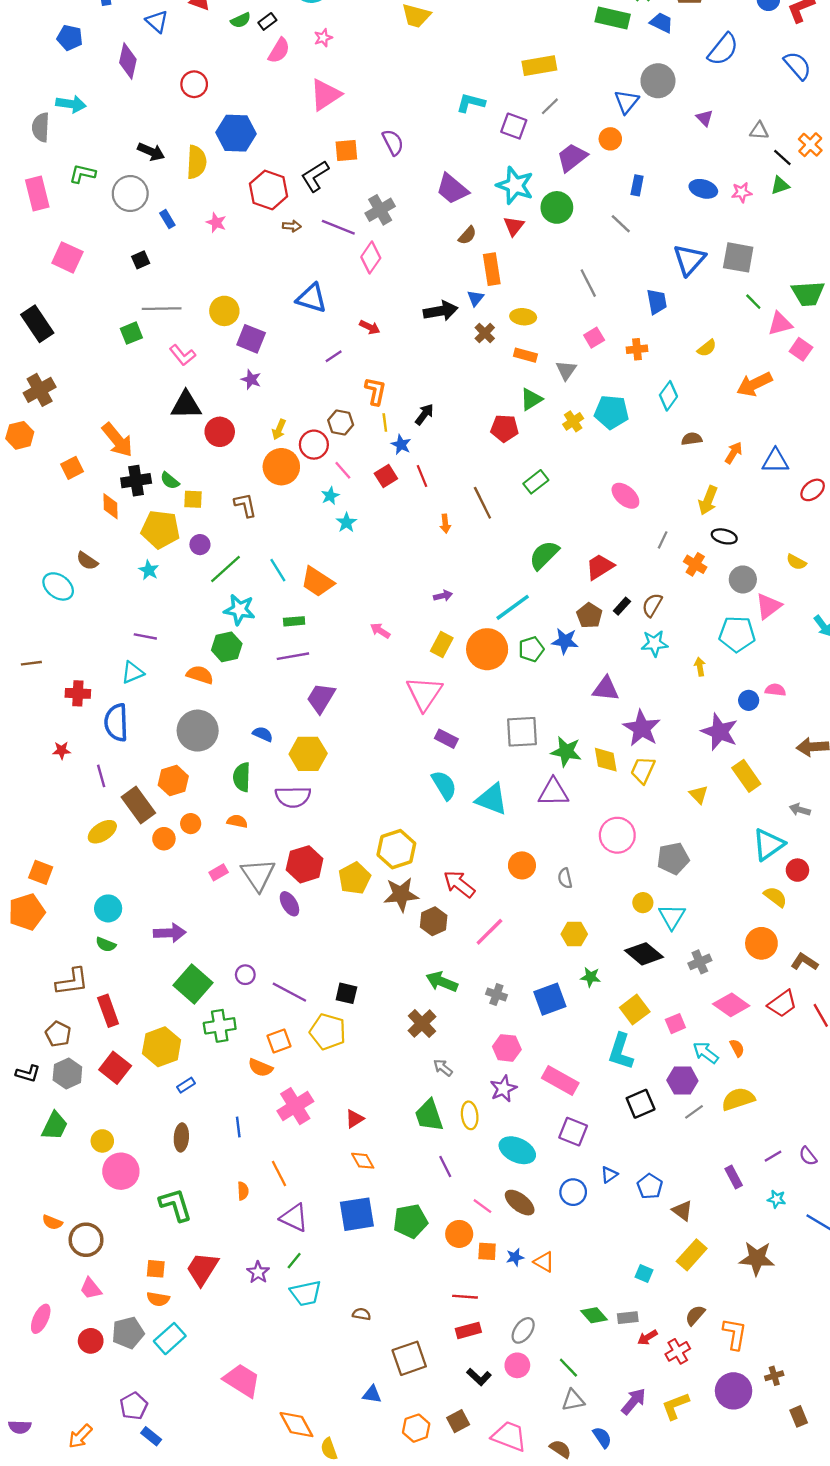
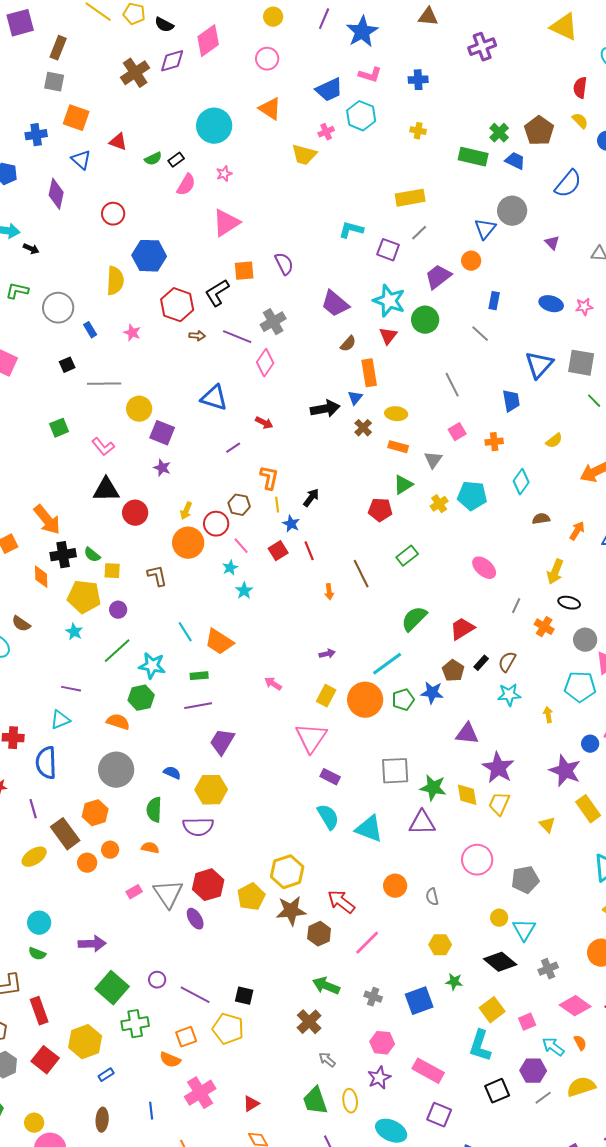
black arrow: (151, 152) -> (31, 249), moved, size x0.7
gray line: (162, 309) -> (104, 384), moved
green line: (226, 569) -> (117, 651), moved

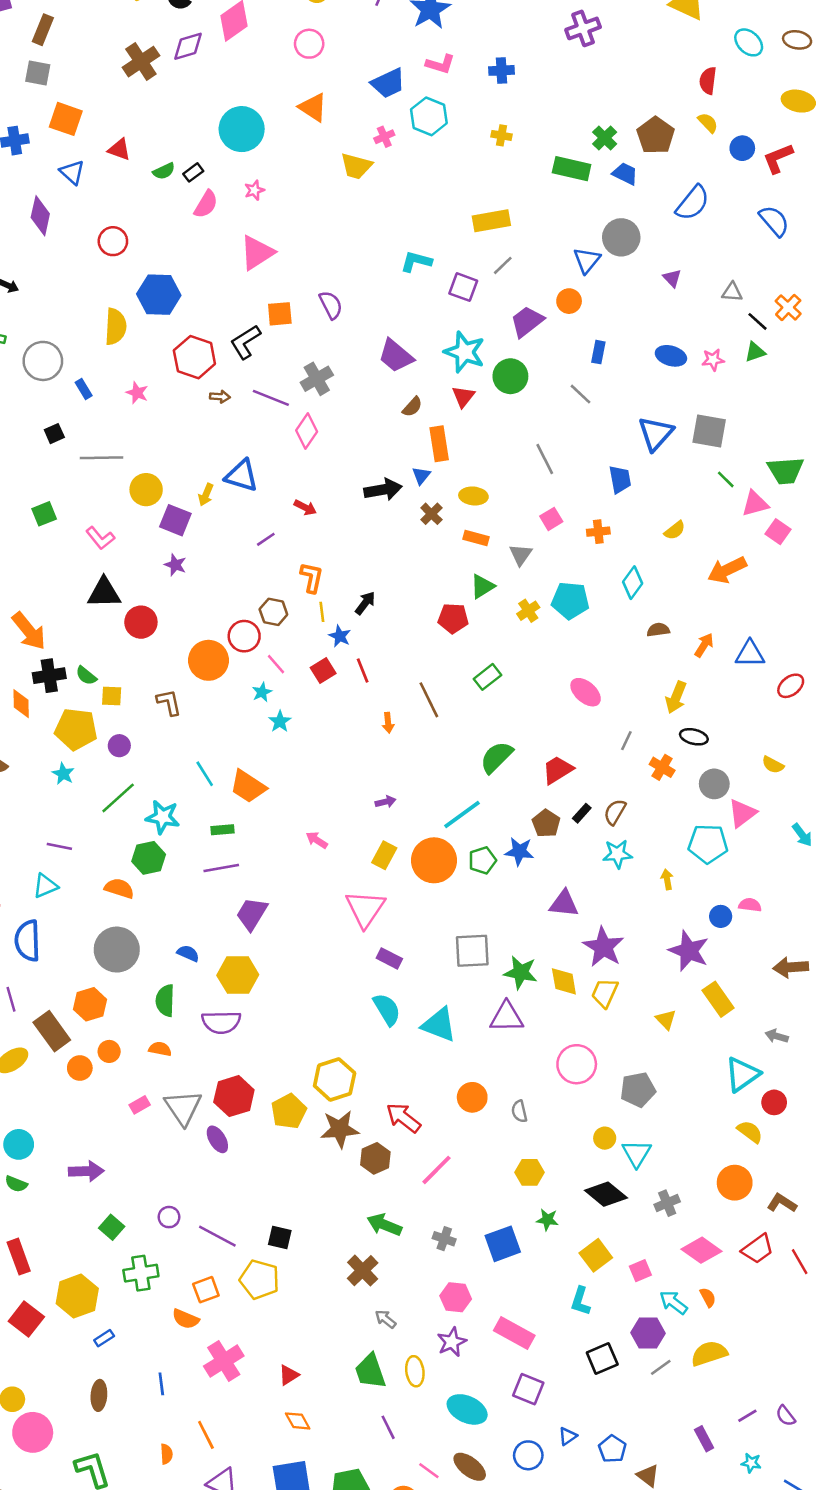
yellow arrow: (186, 511) -> (206, 495), moved
green square: (112, 988) -> (112, 1227), size x0.6
cyan L-shape: (480, 1046) -> (580, 1301), size x0.7

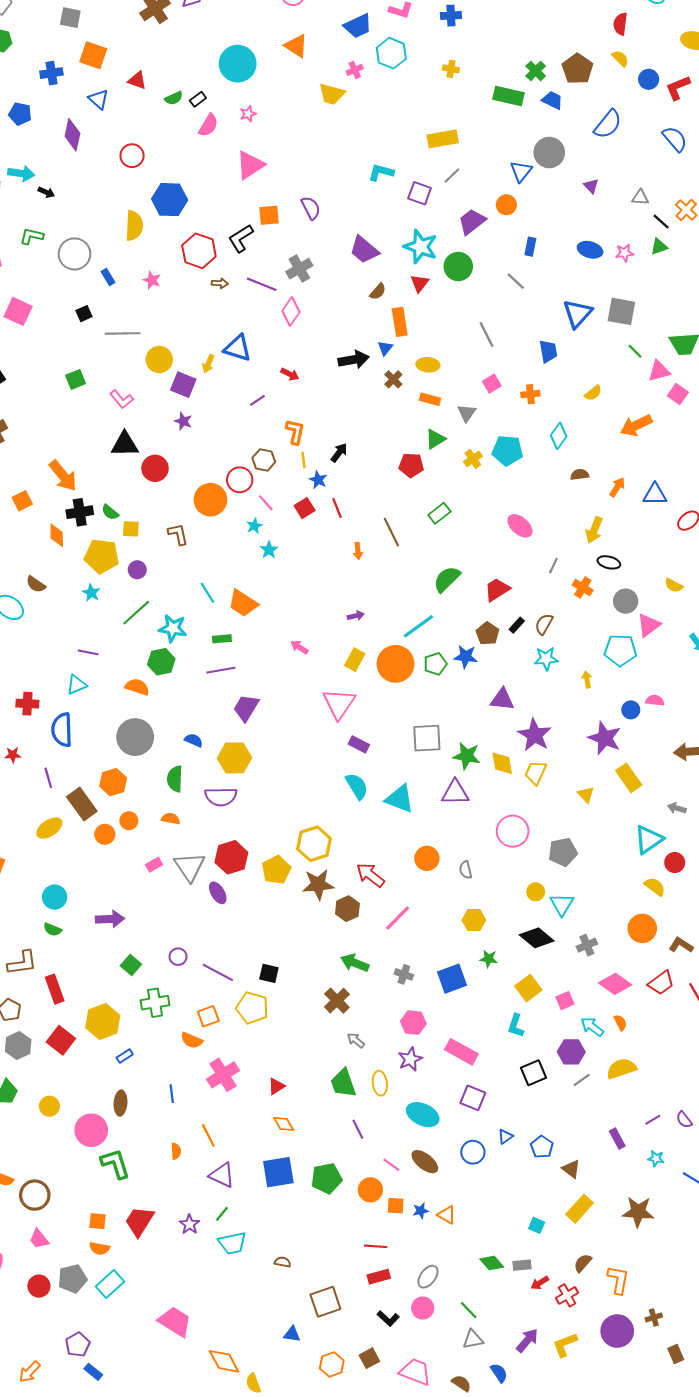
pink circle: (33, 1432) -> (91, 1130), moved

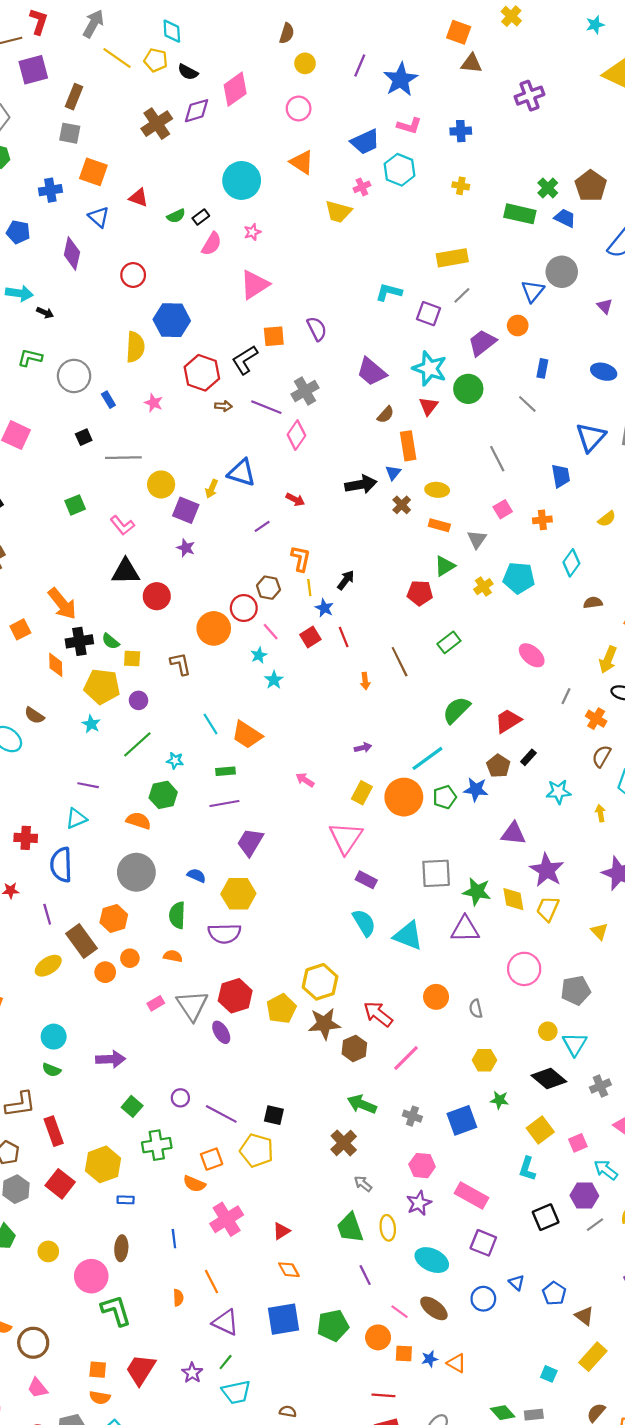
brown semicircle: (544, 624) -> (601, 756), moved
cyan star: (173, 628) -> (175, 761), size x0.6
blue rectangle: (125, 1056) -> (126, 1200), turned 35
blue triangle: (505, 1137) -> (517, 1283), turned -42

